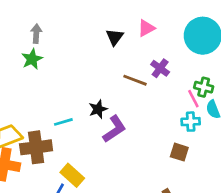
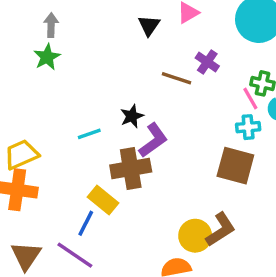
brown cross: (36, 147) -> (131, 168), moved
brown square: (179, 152) -> (235, 166), size x1.6

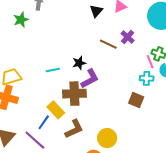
green star: (47, 57) -> (21, 20), moved
brown square: (235, 166) -> (136, 100), size x0.7
brown L-shape: (221, 229) -> (74, 129), moved

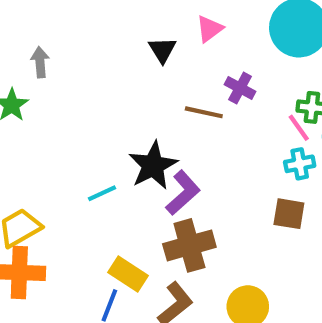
black star: (79, 63) -> (153, 166), size x1.6
brown cross: (74, 94) -> (189, 245), moved

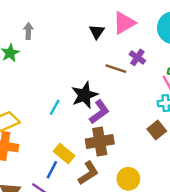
pink triangle: (210, 29) -> (124, 23), size x1.5
cyan line: (102, 193) -> (55, 107), turned -42
brown square: (289, 214) -> (157, 130), turned 36

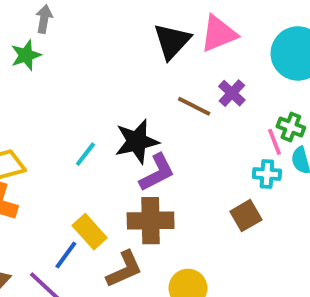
gray arrow: (28, 31) -> (44, 19), moved
black triangle: (97, 32) -> (172, 41), size x1.5

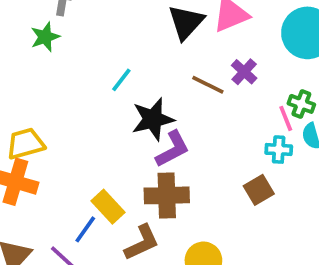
cyan line: (85, 154) -> (121, 80), moved

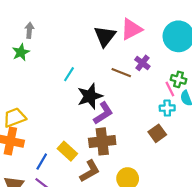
blue line: (85, 229) -> (42, 162), moved

